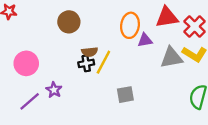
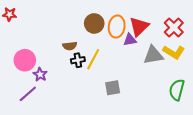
red triangle: (167, 17) -> (139, 27), moved, turned -35
brown circle: (69, 22) -> (94, 23), moved
brown semicircle: (90, 52) -> (70, 46), moved
purple star: (54, 90) -> (40, 74), moved

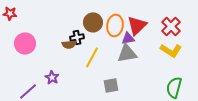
gray triangle: (153, 55) -> (127, 53), moved
pink circle: (25, 60) -> (25, 43), moved
black cross: (78, 60) -> (77, 37), moved
purple star: (40, 74) -> (52, 77), moved

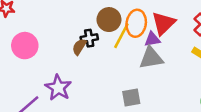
brown semicircle: (69, 44) -> (79, 47), turned 128
yellow line: (92, 57) -> (121, 36), moved
purple star: (52, 77) -> (58, 88), size x1.5

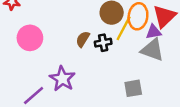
black cross: (89, 38) -> (103, 43), moved
gray triangle: (151, 58) -> (152, 50), turned 30

